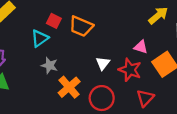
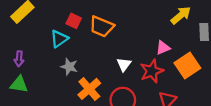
pink triangle: (141, 47) -> (163, 48), turned -40
red star: (130, 70) -> (152, 71), turned 30

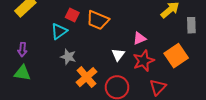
pink triangle: (163, 48) -> (139, 38), moved

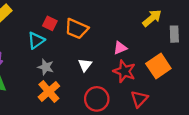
white triangle: (118, 55) -> (85, 65), moved
red star: (143, 61) -> (124, 71), turned -30
orange cross: (87, 77) -> (49, 91), moved

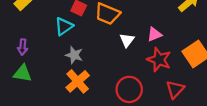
white triangle: (85, 65) -> (127, 40), moved

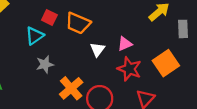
gray star: (74, 55) -> (45, 64), turned -30
orange cross: (78, 81) -> (71, 88), moved

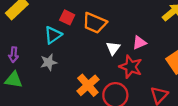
gray star: (45, 64) -> (49, 62), moved
red star: (129, 69) -> (131, 67), moved

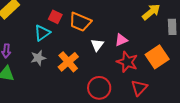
red star: (131, 67) -> (127, 62), moved
orange cross: (88, 85) -> (68, 62), moved

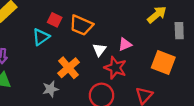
orange square: (157, 57) -> (163, 62), turned -35
gray star: (38, 58) -> (50, 89), moved
red star: (127, 62) -> (115, 68), moved

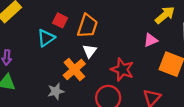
orange trapezoid: (81, 25) -> (87, 26), turned -95
pink triangle: (125, 44) -> (151, 40), moved
white triangle: (99, 50) -> (90, 51), moved

